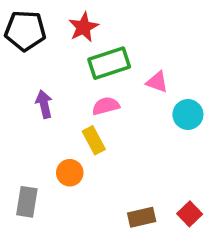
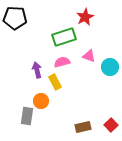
red star: (83, 27) -> (85, 17), moved
pink triangle: (157, 82) -> (89, 56), moved
purple arrow: (44, 104) -> (37, 70), moved
gray rectangle: (27, 202) -> (27, 116), moved

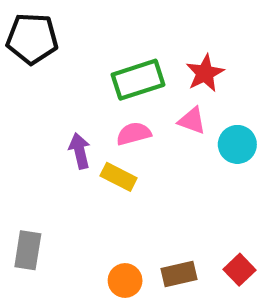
red star: (85, 17) -> (205, 73), moved
yellow rectangle: (55, 82) -> (119, 177), turned -35
orange circle: (41, 101) -> (125, 281), moved
gray rectangle: (27, 116) -> (28, 250), moved

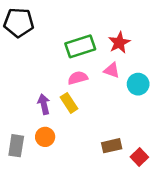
purple arrow: (80, 151) -> (44, 104), moved
yellow rectangle: (119, 177) -> (69, 103), turned 30
brown rectangle: (179, 274) -> (112, 146), moved
orange circle: (125, 281) -> (45, 137), moved

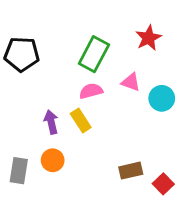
black pentagon: (19, 23) -> (22, 54), moved
red star: (119, 43) -> (148, 38), moved
green rectangle: (80, 46) -> (94, 54), turned -44

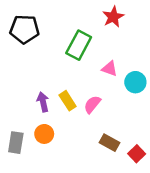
red star: (148, 38) -> (113, 17), moved
black pentagon: (22, 54) -> (24, 29), moved
pink semicircle: (91, 91) -> (92, 104), moved, turned -36
brown rectangle: (131, 171) -> (110, 143), turned 42

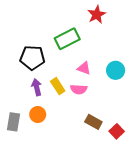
black pentagon: (24, 29) -> (32, 58), moved
green rectangle: (79, 45) -> (67, 39), turned 35
pink triangle: (110, 69) -> (84, 68), moved
pink semicircle: (92, 104) -> (79, 89), turned -126

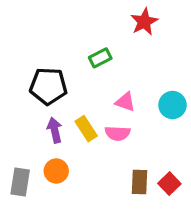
green rectangle: (67, 39) -> (100, 58), size x0.6
brown rectangle: (93, 122) -> (139, 182), turned 63
red square: (117, 131) -> (169, 184), moved

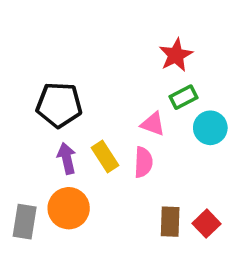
red star: (144, 22) -> (176, 55), moved
green rectangle: (100, 58) -> (184, 97), moved
pink semicircle: (117, 133) -> (143, 162), turned -90
orange circle: (56, 171) -> (69, 208), size x1.4

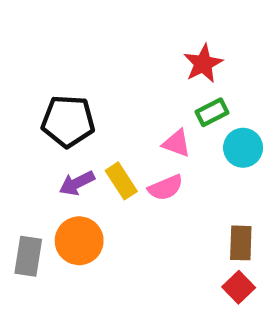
purple arrow: (67, 158) -> (77, 183), turned -104
pink semicircle: (143, 162) -> (166, 188), turned 64
brown rectangle: (170, 222) -> (241, 243), moved
red square: (206, 224) -> (239, 287), moved

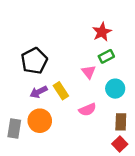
black pentagon: (68, 121) -> (34, 61), turned -30
pink triangle: (177, 143) -> (89, 72), turned 32
cyan circle: (243, 148) -> (115, 89), moved
pink semicircle: (166, 188) -> (87, 110), moved

